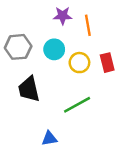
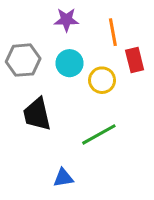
purple star: (63, 16) -> (66, 20), moved
red rectangle: (107, 63) -> (135, 60), moved

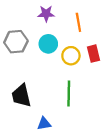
red rectangle: (135, 60) -> (94, 54), moved
black trapezoid: (37, 114) -> (21, 96), moved
green line: (99, 134) -> (69, 93), turned -60

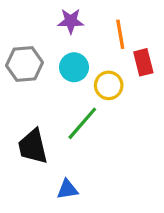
red rectangle: (94, 54) -> (143, 62), moved
green line: (69, 93) -> (82, 123), moved, turned 40

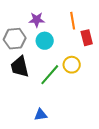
purple star: (71, 21) -> (37, 20), moved
yellow circle: (109, 85) -> (72, 65), moved
black trapezoid: (33, 146) -> (20, 67), moved

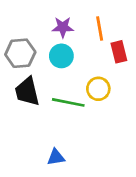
purple star: (37, 20) -> (63, 27), moved
green line: (50, 75) -> (68, 102), turned 60

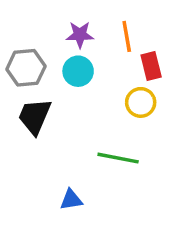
yellow circle: (98, 89) -> (141, 102), moved
black trapezoid: (27, 92) -> (35, 116), turned 36
green line: (68, 102) -> (118, 158), moved

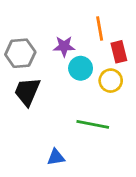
purple star: (80, 35) -> (64, 46), moved
cyan circle: (78, 71) -> (81, 68), moved

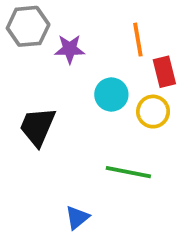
purple star: (64, 46) -> (70, 49), moved
gray hexagon: (20, 53) -> (28, 26), moved
blue triangle: (56, 157) -> (77, 218), turned -30

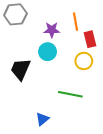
purple star: (70, 49) -> (52, 30), moved
cyan circle: (111, 94) -> (48, 52), moved

